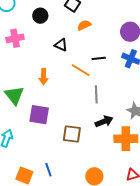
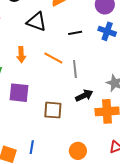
black triangle: (61, 45) -> (37, 22), size x1.5
orange line: (81, 70) -> (53, 58), moved
blue line: (48, 170) -> (32, 147), turned 32

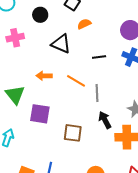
orange arrow: (21, 55) -> (44, 76), turned 91
black arrow: (84, 95) -> (105, 120), turned -96

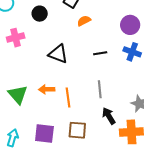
black triangle: (61, 44) -> (58, 54), moved
orange arrow: (44, 76) -> (47, 89), moved
orange line: (76, 81) -> (68, 97), moved, turned 54
purple square: (40, 114) -> (44, 133), moved

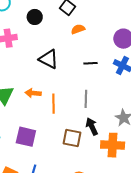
brown square: (77, 130) -> (72, 138), moved

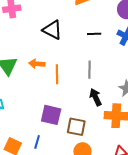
purple square: (26, 137) -> (51, 115), moved
brown square: (72, 138) -> (76, 127), moved

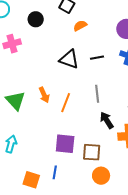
black triangle: (52, 30) -> (69, 59), moved
orange arrow: (37, 64) -> (44, 95), turned -112
orange line: (57, 74) -> (66, 103), turned 30

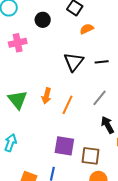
black triangle: (69, 59) -> (74, 62), turned 45
gray line: (97, 94) -> (100, 98), turned 42
orange arrow: (44, 95) -> (47, 96), turned 35

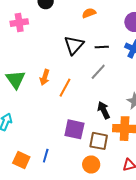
gray line: (100, 98) -> (98, 72), moved
purple square: (64, 146) -> (74, 129), moved
brown square: (90, 156) -> (99, 141), moved

